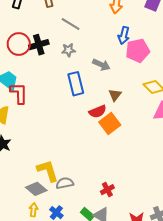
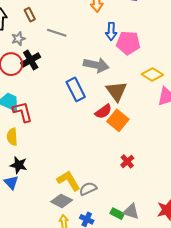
gray star: (68, 50) -> (18, 39), moved
pink pentagon: (138, 51) -> (128, 43), turned 30
gray arrow: (101, 65) -> (96, 65), size x1.4
brown triangle: (115, 95) -> (116, 91), size x1.6
red cross: (107, 190) -> (127, 161), moved

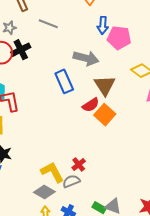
red cross: (127, 161) -> (79, 164), moved

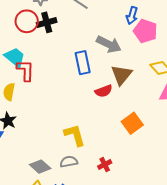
orange square: (105, 115) -> (132, 123), moved
red cross: (79, 164) -> (105, 165), moved
yellow L-shape: (52, 172) -> (75, 135), moved

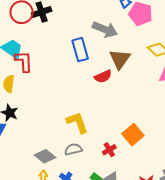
orange square: (132, 123) -> (133, 135), moved

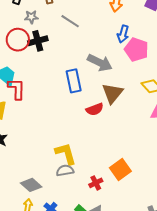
gray semicircle: (73, 149) -> (65, 170), moved

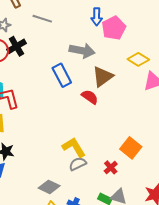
pink pentagon: (136, 49) -> (114, 28), turned -30
brown triangle: (113, 93) -> (103, 77), turned 30
red semicircle: (95, 109) -> (90, 97), turned -108

